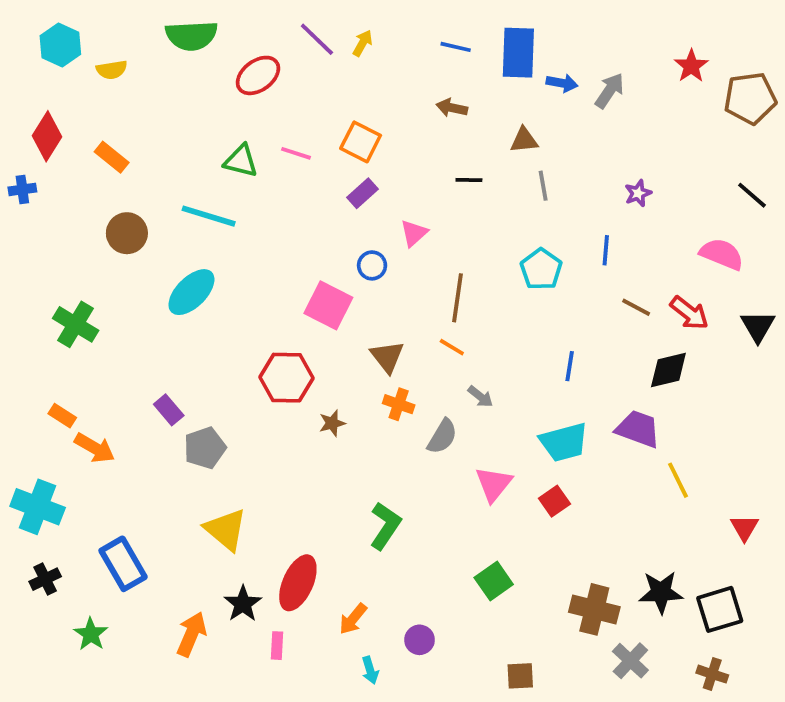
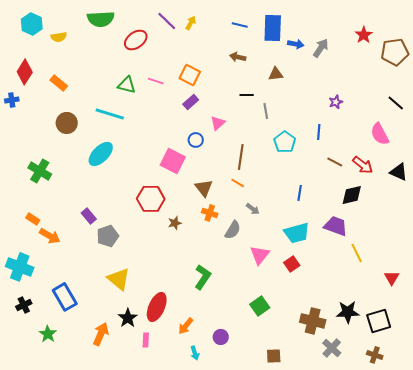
gray line: (543, 186) -> (266, 111), moved
pink semicircle: (722, 254) -> (380, 134), turned -140
black triangle: (758, 326) -> (399, 172), turned -36

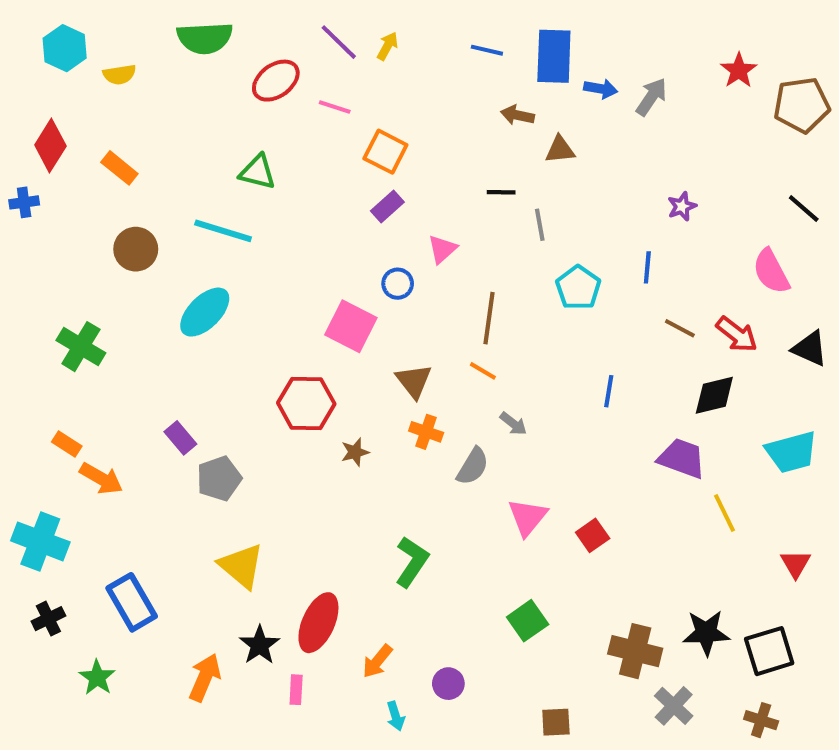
brown arrow: (238, 57) -> (517, 115), moved
pink line: (156, 81) -> (335, 107), moved
cyan trapezoid: (297, 233) -> (791, 452), moved

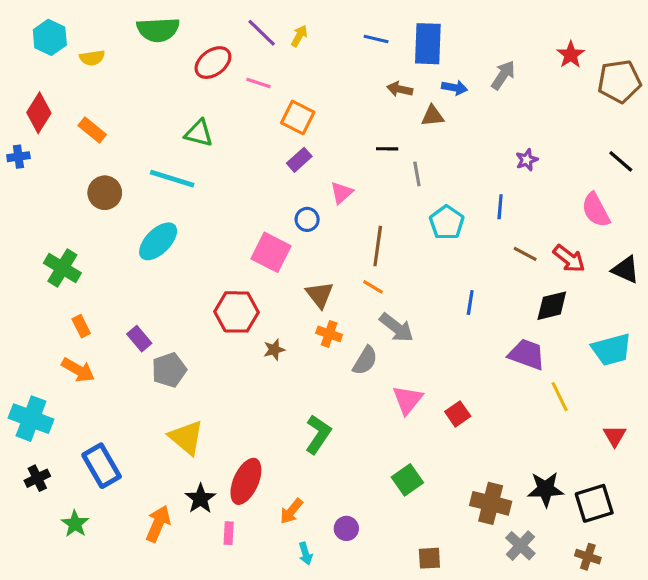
blue arrow: (601, 89) -> (455, 88), moved
gray arrow: (513, 424) -> (397, 328), size x1.6
orange rectangle: (67, 444) -> (81, 326), moved, turned 30

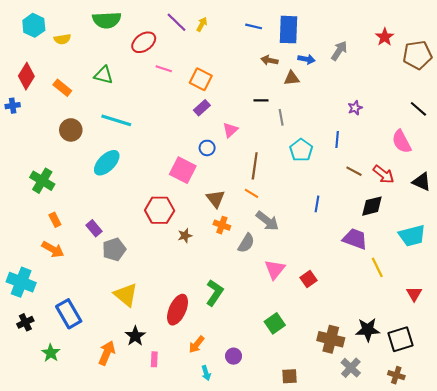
pink line: (258, 83) -> (164, 69), moved
green triangle: (199, 133) -> (104, 75), moved
red ellipse: (246, 481) -> (178, 310), moved

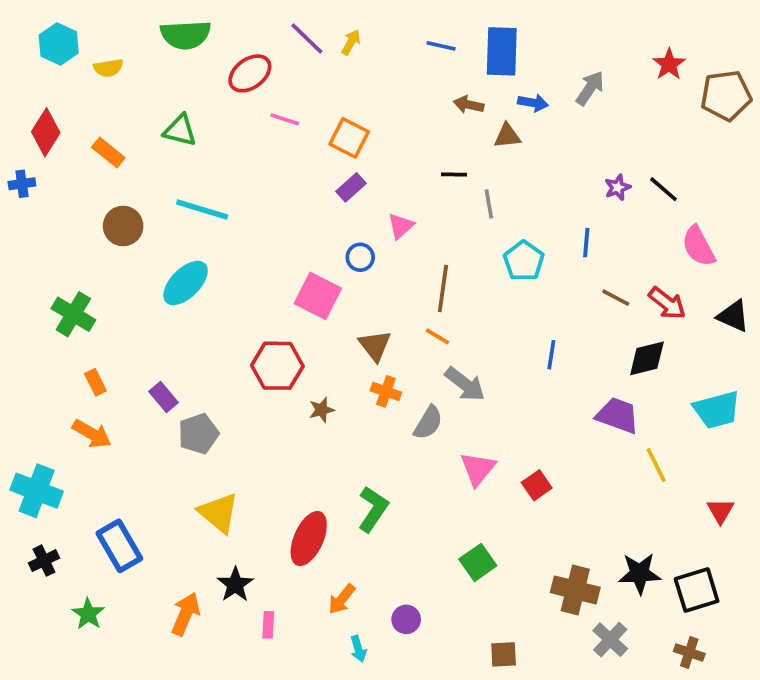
black line: (418, 109) -> (664, 189), moved

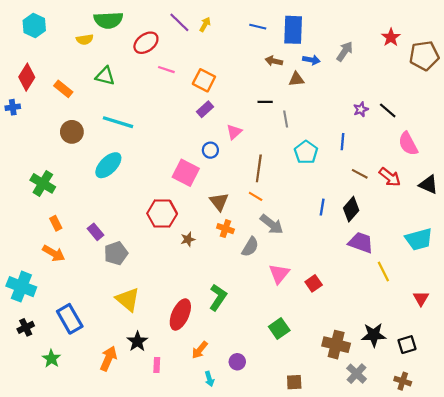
yellow semicircle: (108, 68) -> (85, 40), moved
black diamond: (647, 358) -> (351, 209), moved, turned -35
black square: (697, 590) -> (407, 345), size x0.7

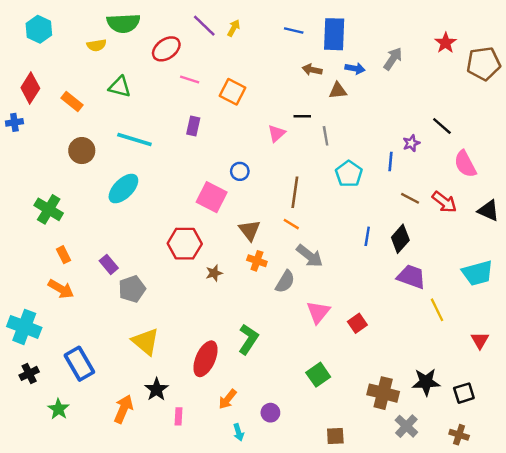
purple rectangle: (205, 109) -> (193, 126), moved, turned -35
purple star: (361, 109) -> (411, 143), moved
pink triangle: (234, 132) -> (277, 133), moved

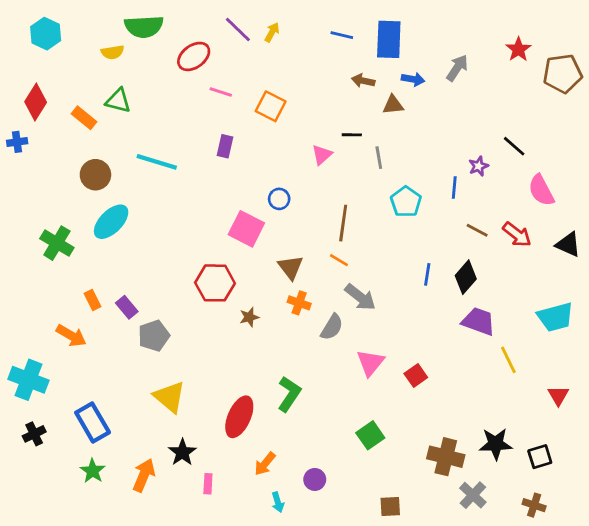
green triangle: (120, 87) -> (118, 101), moved
cyan ellipse: (123, 189) -> (111, 222), moved
orange rectangle: (63, 255) -> (93, 300), moved
green star: (59, 409) -> (93, 471), moved

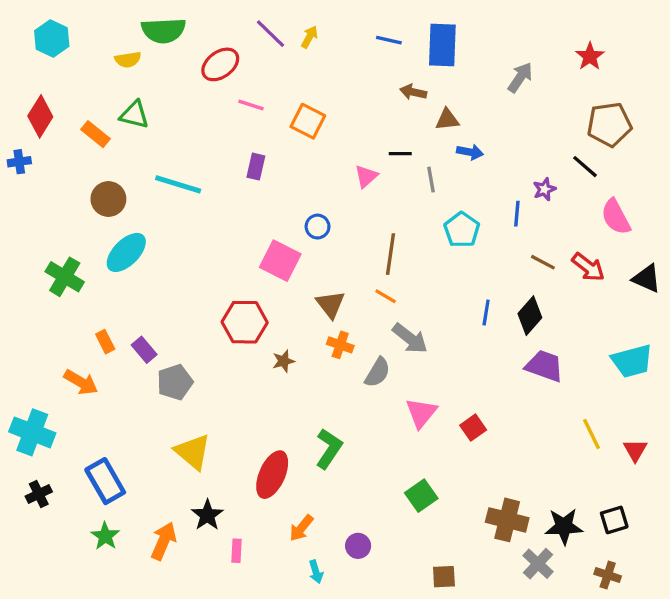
brown pentagon: (563, 74) -> (609, 124), moved
blue arrow: (413, 79) -> (470, 152), moved
yellow line: (508, 360) -> (591, 434), moved
black star: (496, 444) -> (564, 526), moved

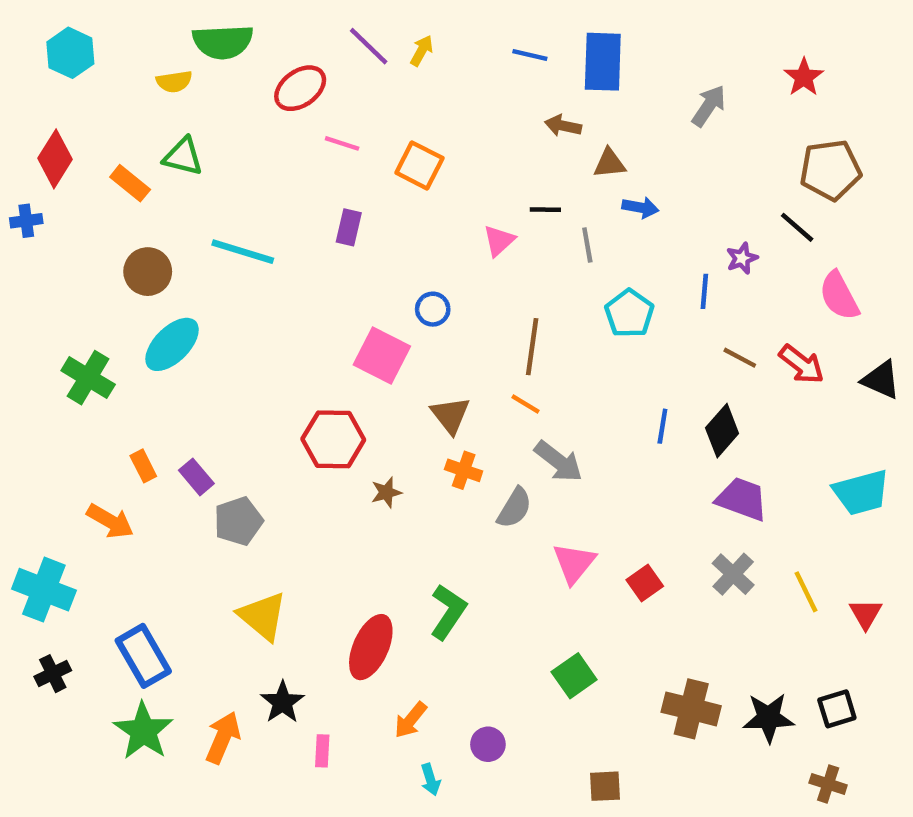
green star: (105, 536) -> (143, 731), size x1.5
gray cross: (538, 564) -> (733, 574), moved

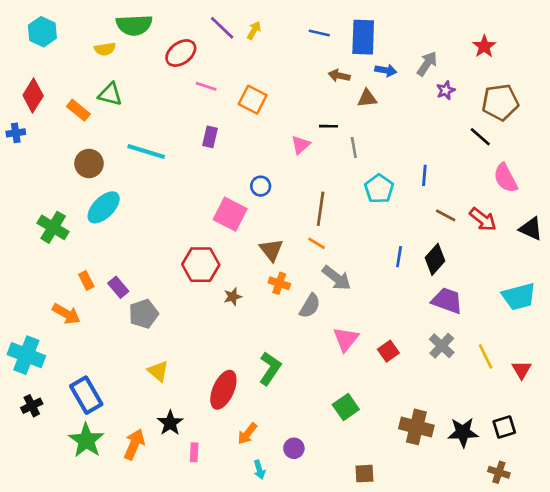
blue arrow: (640, 207) -> (386, 70), moved
purple star: (742, 258) -> (446, 90), moved
yellow triangle: (263, 616) -> (158, 371), size x0.7

